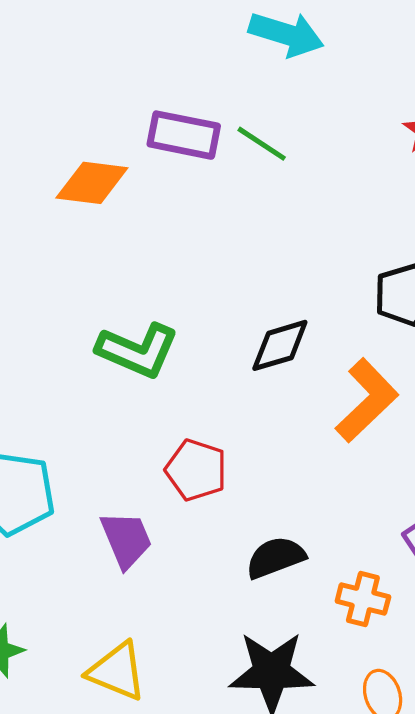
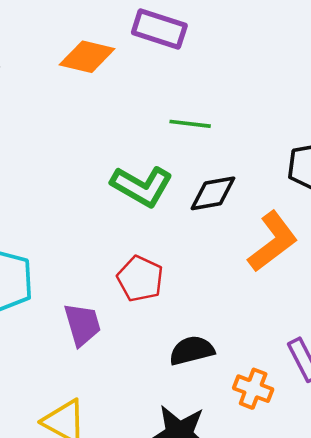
green line: (262, 144) -> (190, 124), moved, turned -33
green L-shape: (138, 350) -> (142, 186), moved

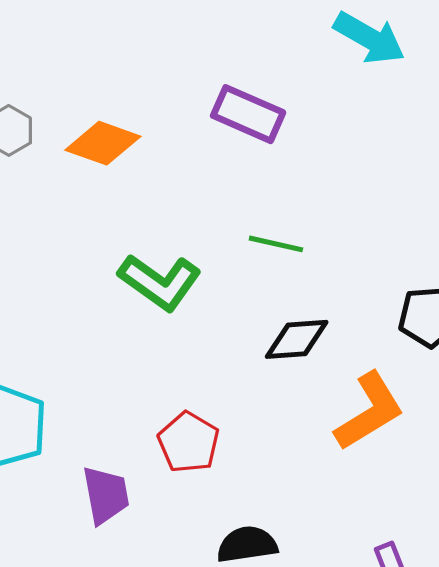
orange diamond: (87, 57) -> (103, 143), moved
green L-shape: (142, 186) -> (160, 282), moved

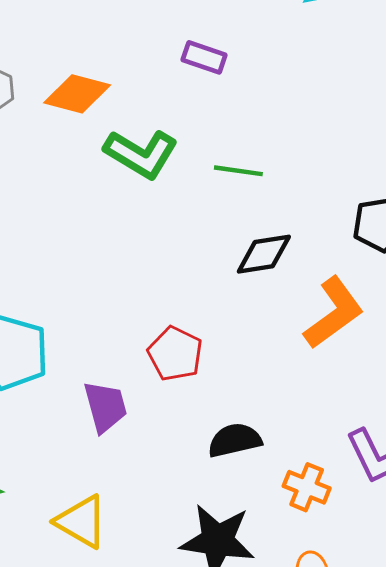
purple rectangle: (248, 114) -> (204, 57), size x0.7
green L-shape: (160, 282) -> (141, 154), moved

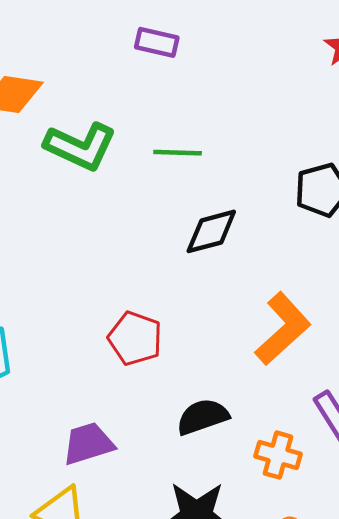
purple rectangle: (204, 57) -> (157, 42), moved
orange L-shape: (334, 313) -> (283, 329), moved
purple trapezoid: (105, 407) -> (88, 444), moved, turned -86

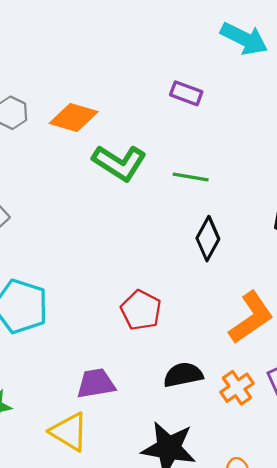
black diamond: (211, 231) -> (208, 239), turned -54
orange cross: (278, 455) -> (237, 388), moved, turned 32

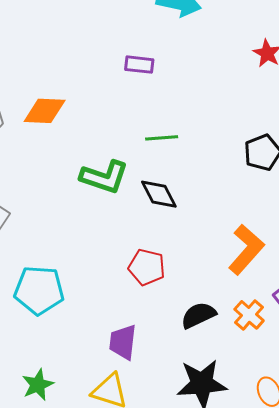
green L-shape: (119, 163) -> (104, 177), moved
black diamond: (208, 239) -> (159, 194), moved, turned -42
purple trapezoid: (96, 383) -> (123, 342), turned -60

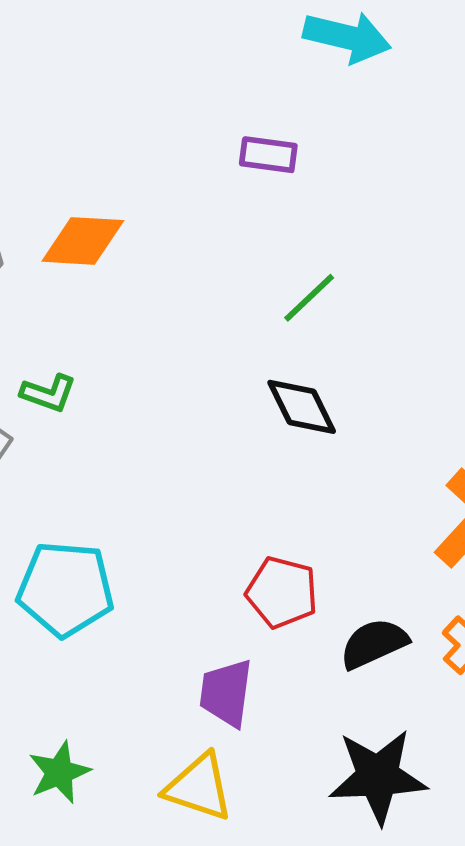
green line: (162, 138) -> (309, 298), turned -40
green L-shape: (104, 177) -> (48, 393), moved, size x0.6
red pentagon: (147, 267) -> (282, 592), moved

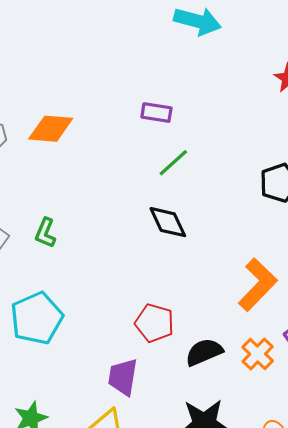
purple rectangle: (268, 155) -> (156, 113), moved
green L-shape: (48, 393) -> (45, 233), moved, turned 92
cyan pentagon: (66, 589) -> (37, 318), turned -30

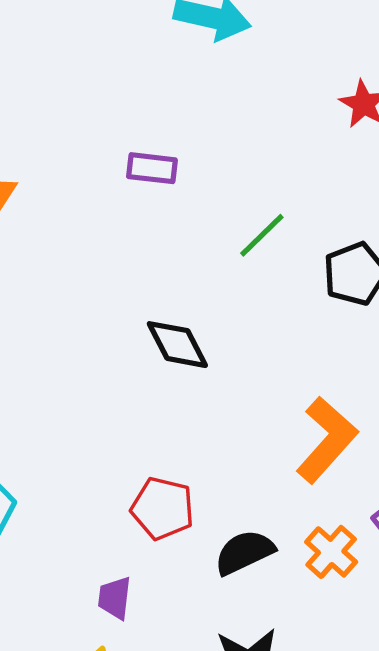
green line: (173, 163) -> (262, 235), moved
purple trapezoid: (123, 377) -> (115, 598), size x0.7

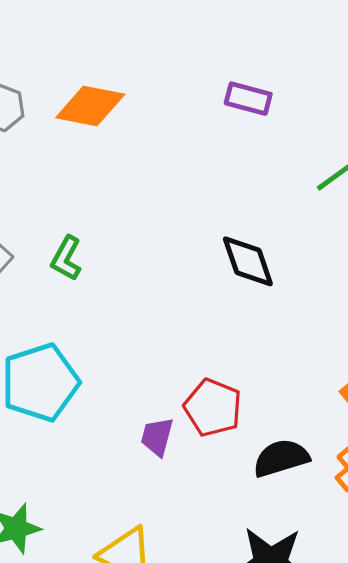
purple trapezoid: (115, 598) -> (157, 437), moved

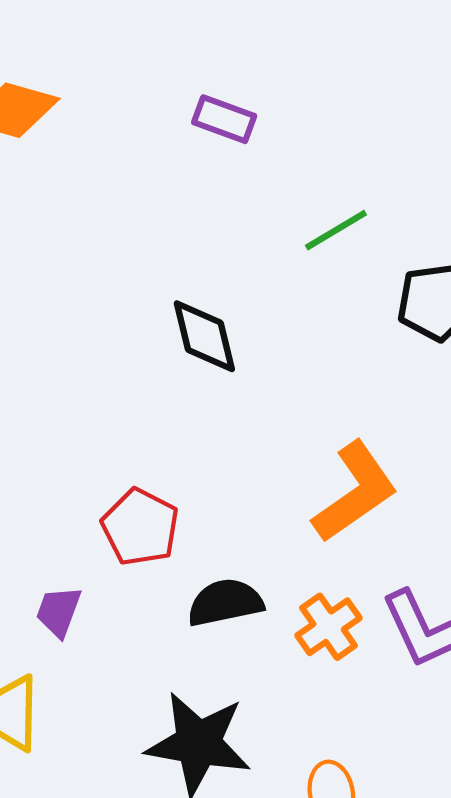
purple trapezoid: (157, 437) -> (59, 612), moved

